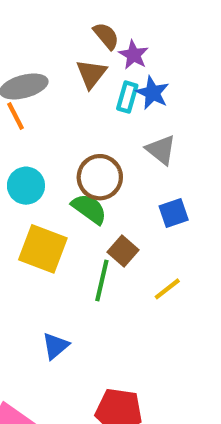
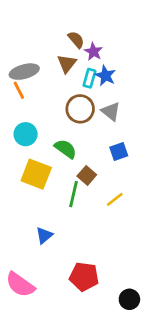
brown circle: (100, 177) -> (80, 109), moved

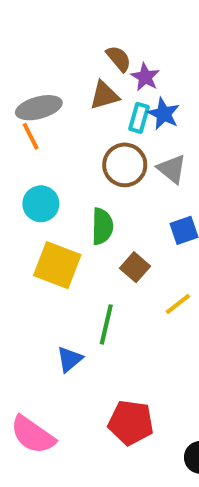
brown triangle: (67, 64) -> (104, 95), turned 36
green semicircle: (65, 149) -> (102, 226), turned 55
green line: (73, 194) -> (106, 324), moved

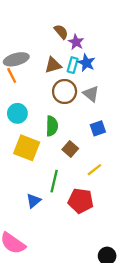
brown triangle: (104, 95) -> (53, 65), moved
red pentagon: (131, 423) -> (81, 201), moved

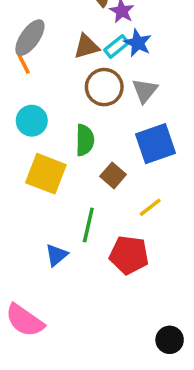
gray ellipse: (16, 59) -> (30, 38), turned -40
cyan rectangle: (73, 65) -> (117, 46), turned 35
gray triangle: (91, 94) -> (145, 91), turned 30
blue square: (98, 128) -> (155, 144), size x1.6

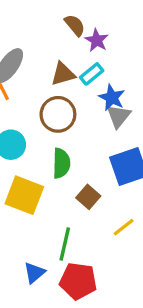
blue star: (138, 43) -> (112, 98), moved
brown circle: (104, 87) -> (58, 114), moved
red pentagon: (129, 255) -> (78, 281), moved

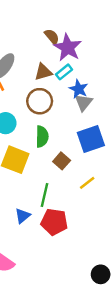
purple star: (97, 40) -> (68, 48), size x1.6

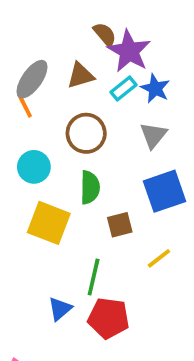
brown triangle: (43, 72) -> (81, 75), moved
blue star: (79, 89) -> (155, 89), moved
brown square: (62, 161) -> (120, 225), turned 35

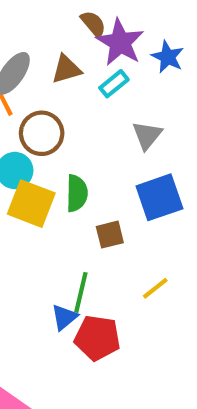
blue star: (155, 89) -> (168, 57), moved
brown circle: (86, 133) -> (42, 133), moved
yellow square: (49, 223) -> (31, 204), moved
yellow line: (159, 258) -> (155, 288), moved
blue triangle: (60, 309) -> (64, 317), moved

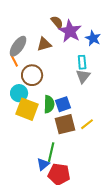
cyan rectangle: (114, 84) -> (82, 62), moved, turned -56
blue square: (159, 197) -> (63, 104), moved, size x0.7
brown square: (110, 235) -> (65, 124), size x1.5
yellow line: (155, 288) -> (87, 124), moved

